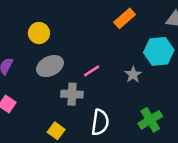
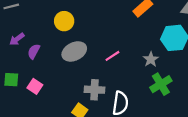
gray cross: (72, 94) -> (94, 90), moved
green cross: (150, 120) -> (161, 84), moved

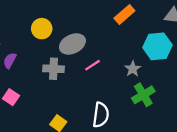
gray ellipse: (74, 51) -> (72, 44), moved
gray cross: (94, 90) -> (54, 69), moved

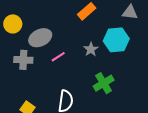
gray star: (133, 69) -> (91, 49), moved

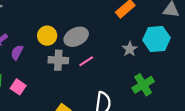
yellow circle: (13, 24) -> (47, 36), moved
pink line: (58, 57) -> (86, 61), moved

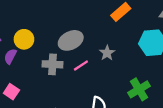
yellow circle: (47, 36) -> (24, 39), moved
gray star: (130, 49) -> (107, 53), moved

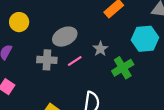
yellow circle: (24, 39) -> (19, 22), moved
green cross: (139, 89) -> (123, 68), moved

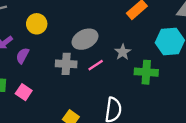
green cross: (123, 68) -> (146, 72), turned 35

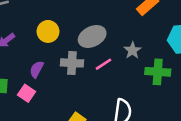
yellow circle: (37, 24) -> (48, 31), moved
purple semicircle: (23, 56) -> (37, 69), moved

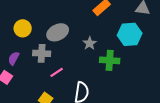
pink line: (103, 64) -> (57, 72), moved

